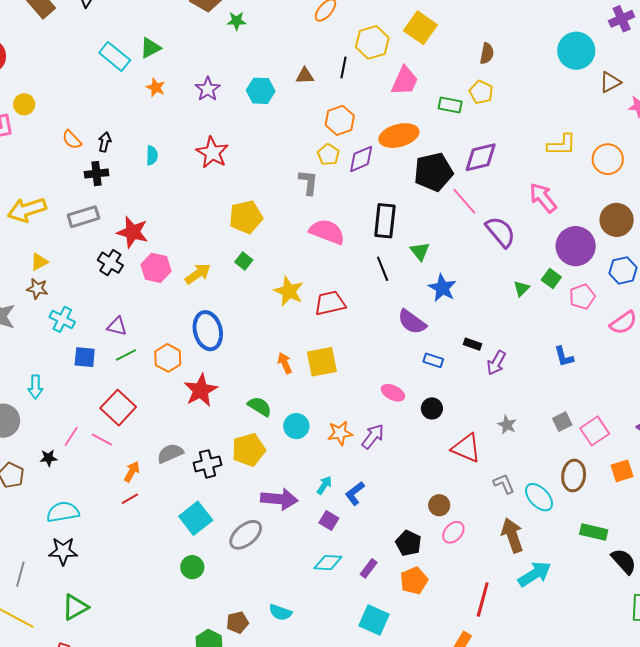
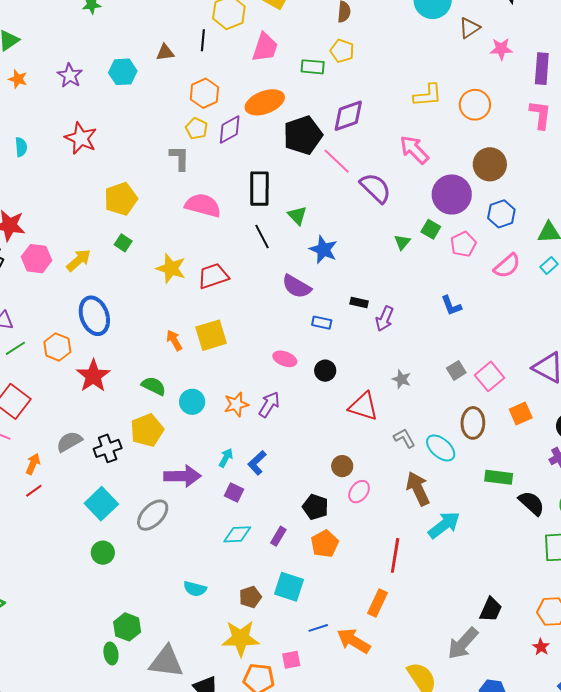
brown pentagon: (238, 622) -> (250, 597), moved

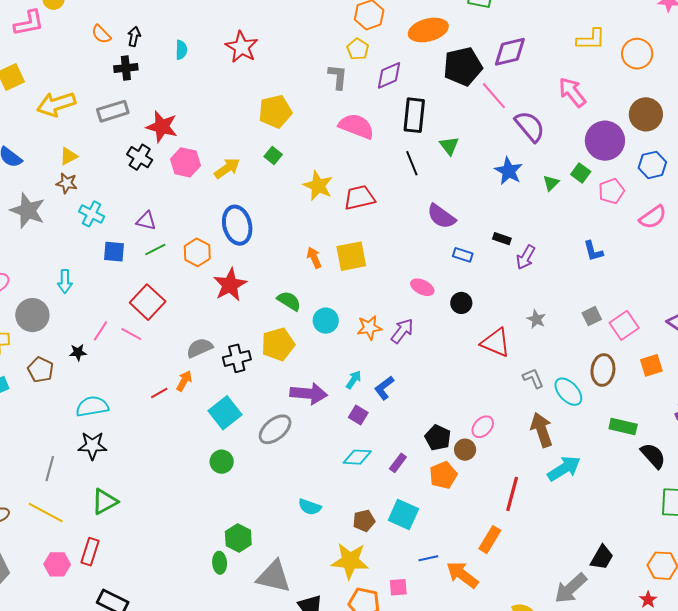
purple diamond: (230, 129) -> (389, 75), moved
blue star: (323, 250) -> (509, 171), moved
orange arrow: (33, 464) -> (184, 381), moved
brown circle: (342, 466) -> (465, 450), moved

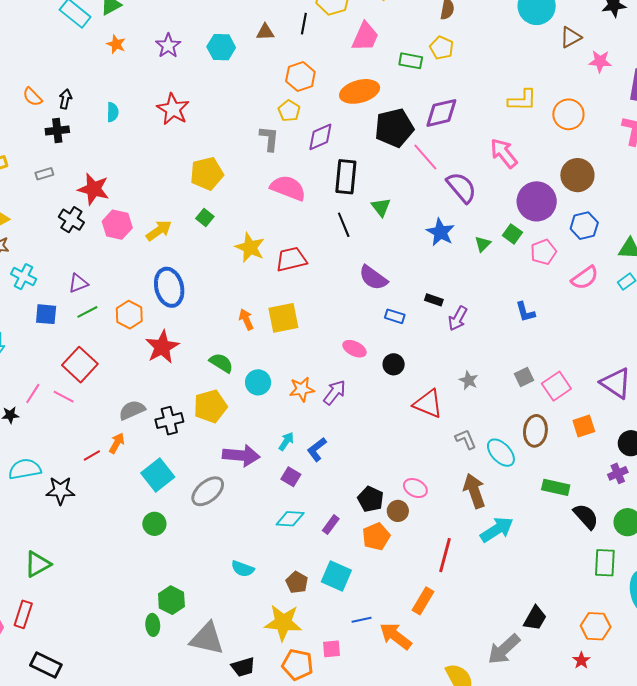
gray rectangle: (113, 111) -> (44, 174), size x0.6
purple triangle: (146, 221) -> (78, 283), turned -35
pink ellipse: (483, 427) -> (415, 488), turned 75
black star: (92, 446) -> (60, 491), moved
brown pentagon: (364, 521) -> (297, 582), turned -30

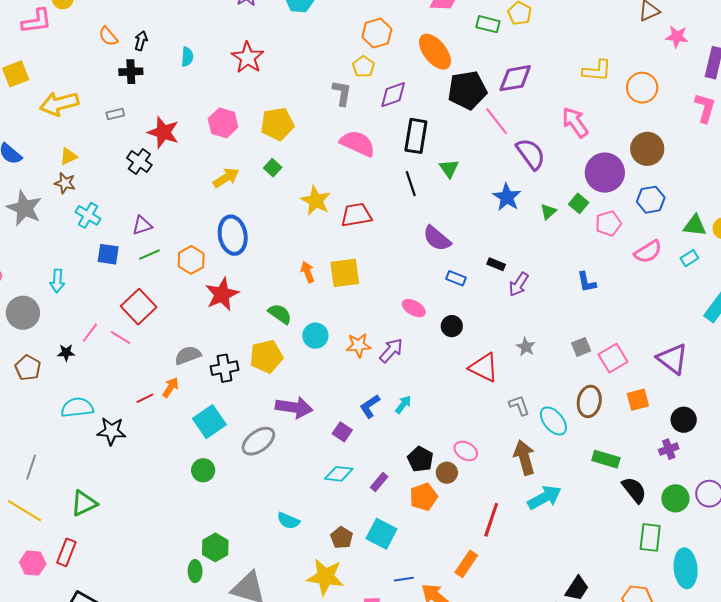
orange ellipse: (360, 91) -> (435, 52), turned 63
pink hexagon: (117, 225) -> (223, 123), moved
cyan arrow: (286, 441) -> (403, 405), moved

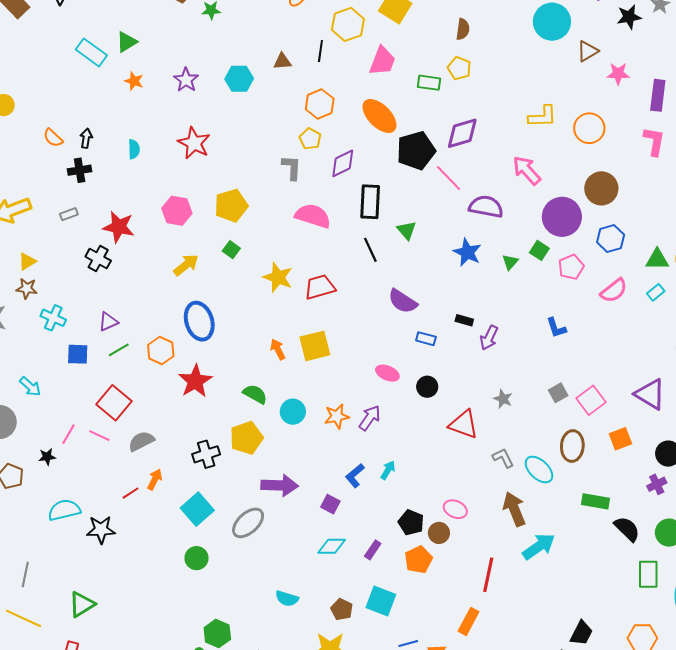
purple semicircle: (531, 154) -> (486, 207), turned -36
cyan arrow: (57, 281) -> (30, 386), turned -45
gray semicircle: (188, 355) -> (141, 441), moved

